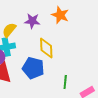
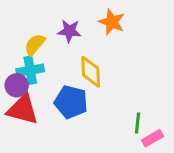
green line: (65, 82) -> (137, 123), moved

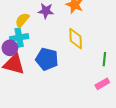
yellow diamond: (91, 72) -> (76, 39), moved
green line: (137, 123) -> (104, 59), moved

